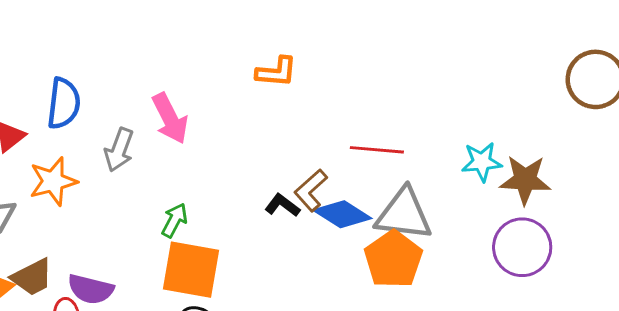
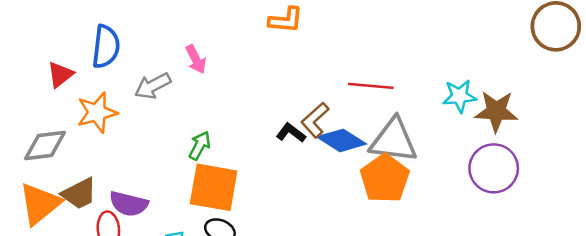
pink arrow: (170, 118) -> (196, 59), size x0.7
gray arrow: (119, 150) -> (153, 86), turned 42

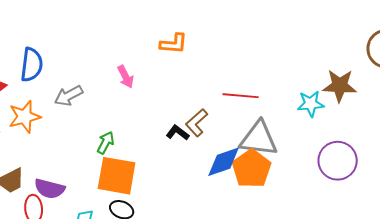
pink arrow: (196, 59) -> (126, 77), moved
brown star: (496, 111) -> (340, 86), moved
blue diamond: (342, 140) -> (224, 162), moved, turned -51

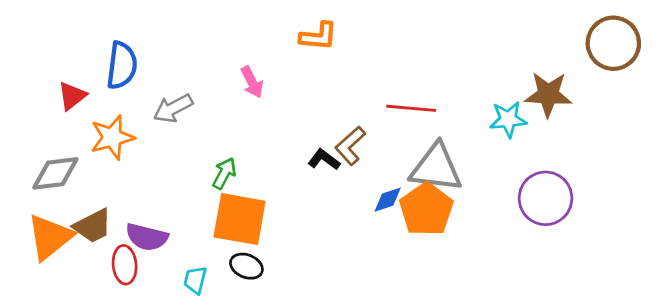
blue diamond: (224, 162) -> (388, 200), size x0.6

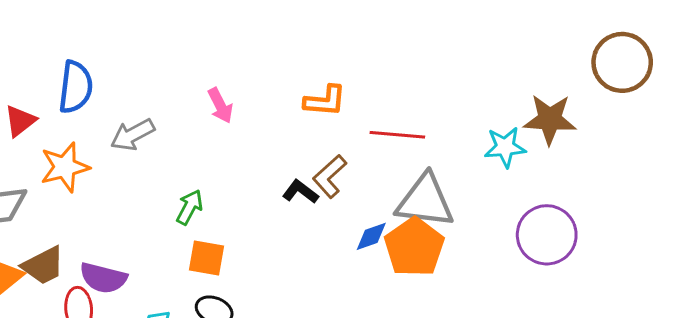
orange L-shape: (318, 36) -> (325, 101), moved
orange square: (240, 219) -> (206, 258), size x0.6

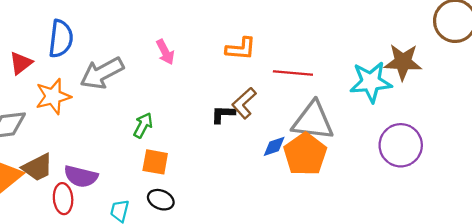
gray arrow: (133, 135) -> (102, 73), size x1.4
cyan star: (505, 147) -> (371, 82), size x1.4
black L-shape: (300, 192) -> (223, 114), turned -35

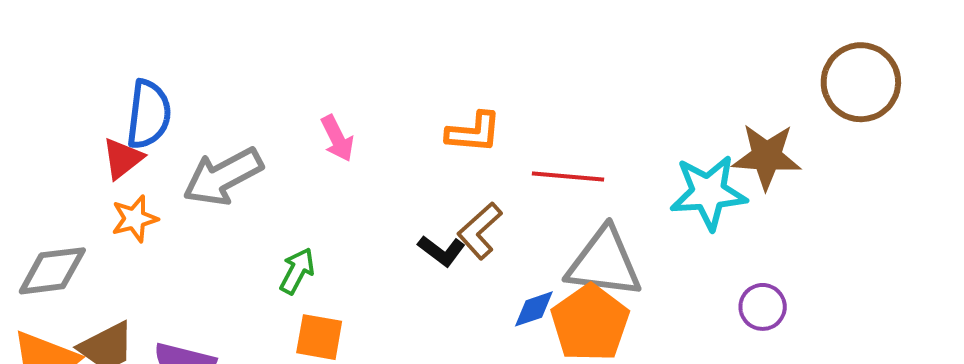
red triangle: (21, 63) -> (123, 158), moved
orange star: (53, 96) -> (135, 219), size x0.7
black L-shape: (223, 114) -> (442, 251), turned -145
purple circle: (401, 145) -> (763, 307), size x0.6

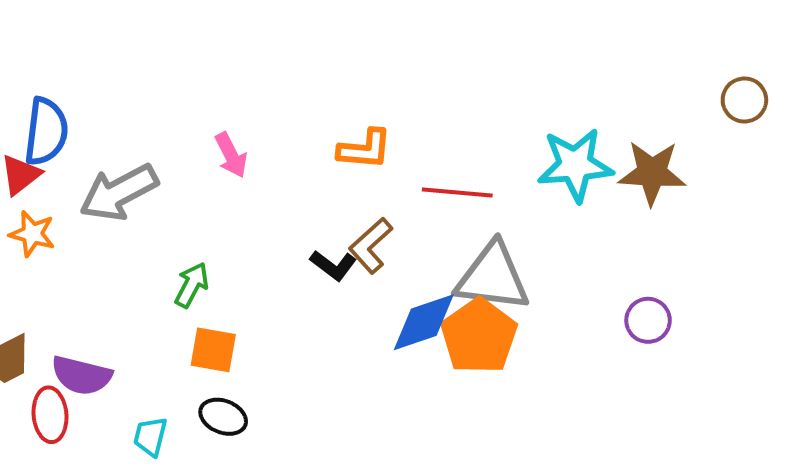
brown circle: (861, 82) -> (744, 100), size x0.6
cyan star: (708, 193) -> (575, 165), moved
orange star: (135, 219) -> (32, 234), turned 30
blue diamond: (534, 309) -> (424, 322), size x1.6

